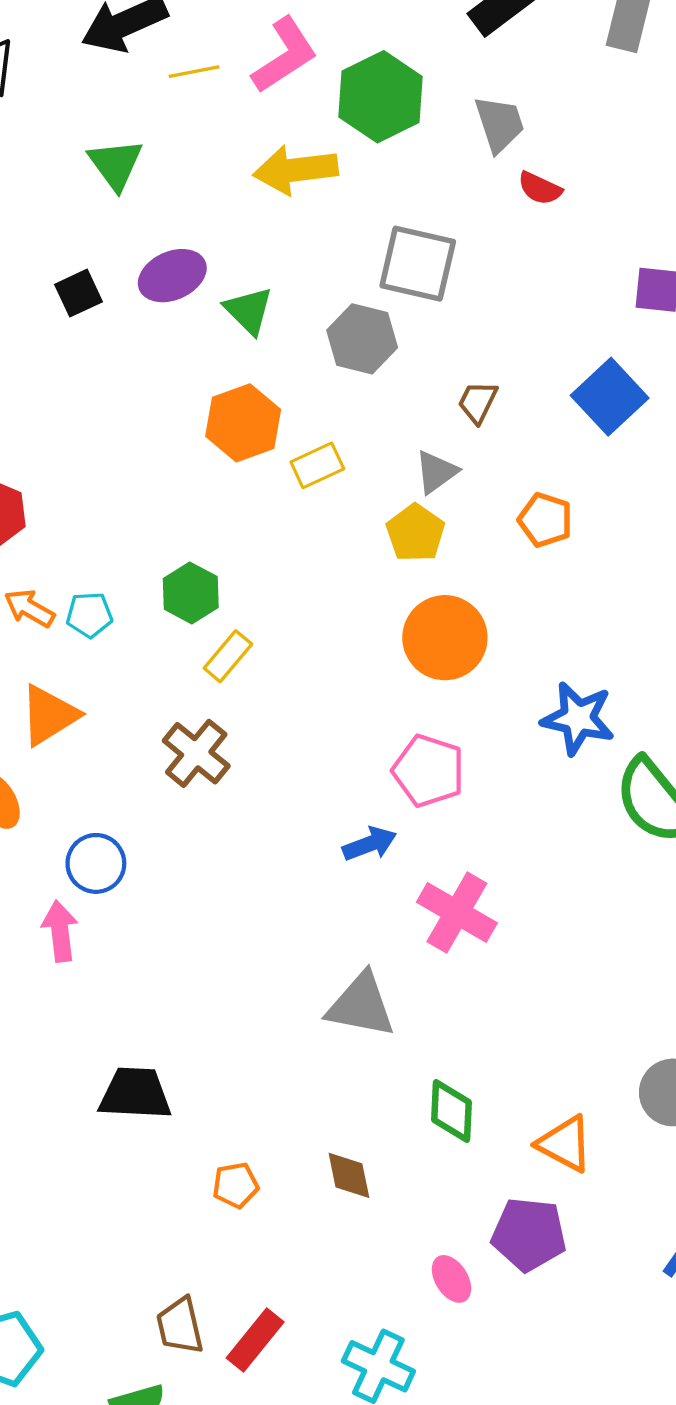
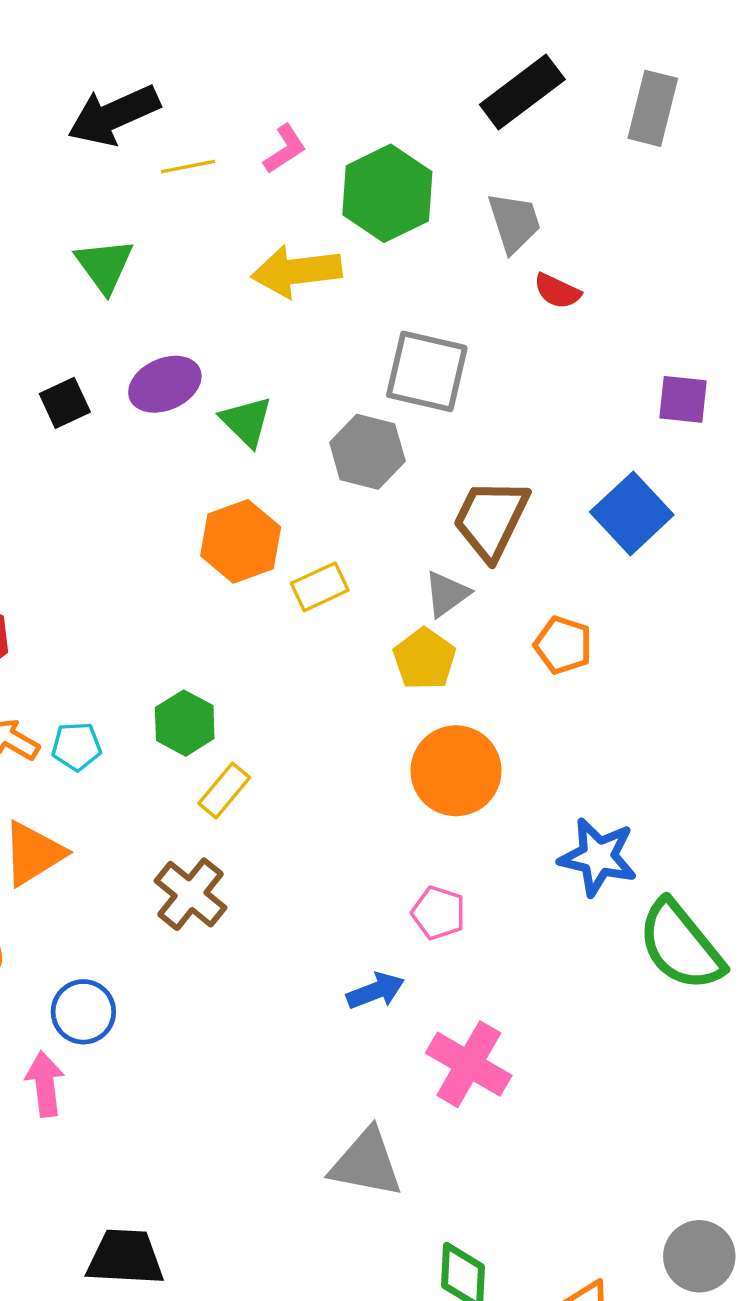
pink L-shape: (285, 55) -> (285, 149), size x0.6
brown trapezoid: (478, 402) -> (491, 519), size x1.8
pink pentagon: (429, 771) -> (439, 913), size x0.7

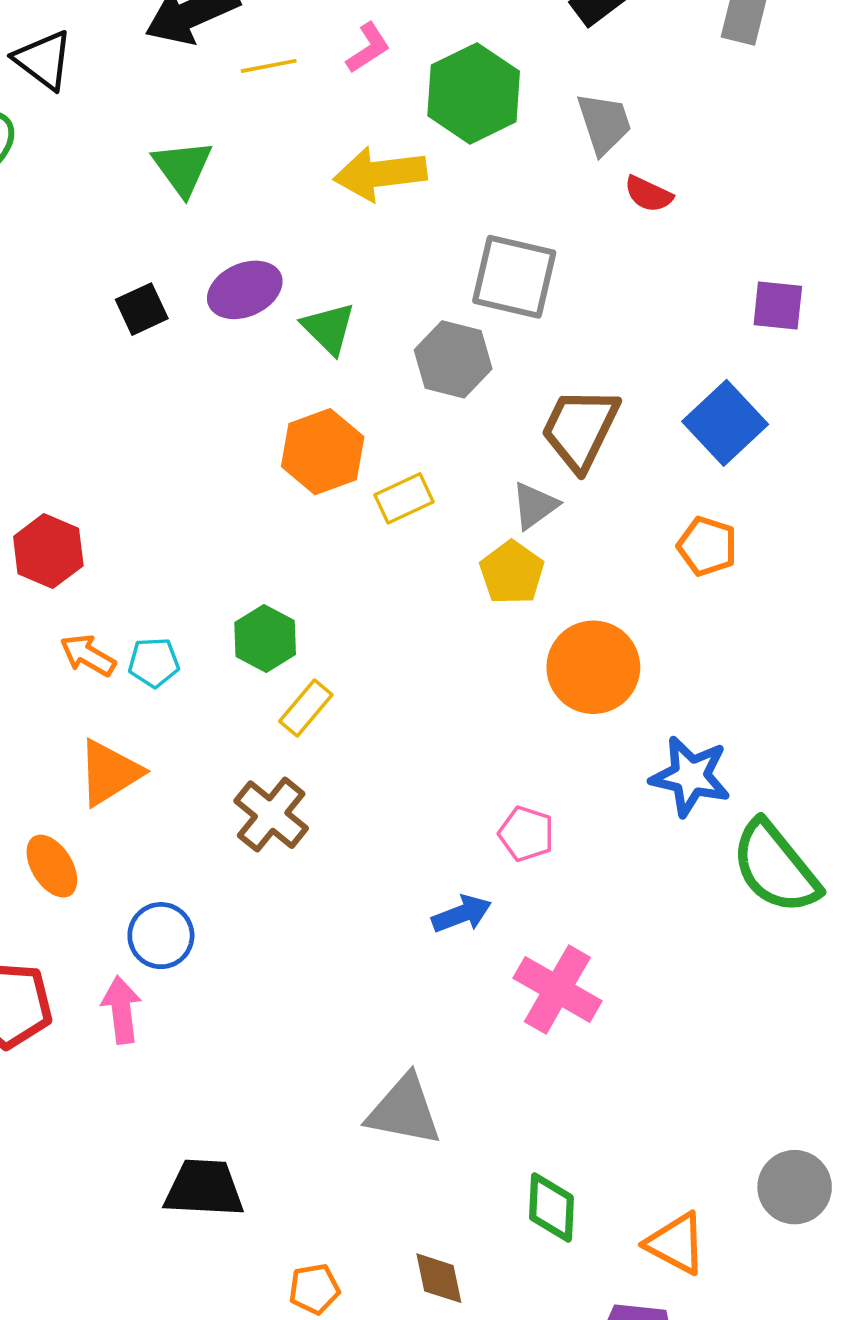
orange pentagon: (563, 645) -> (707, 546), moved
orange circle: (456, 771) -> (593, 667), moved
gray triangle: (366, 1163) -> (404, 1110), moved

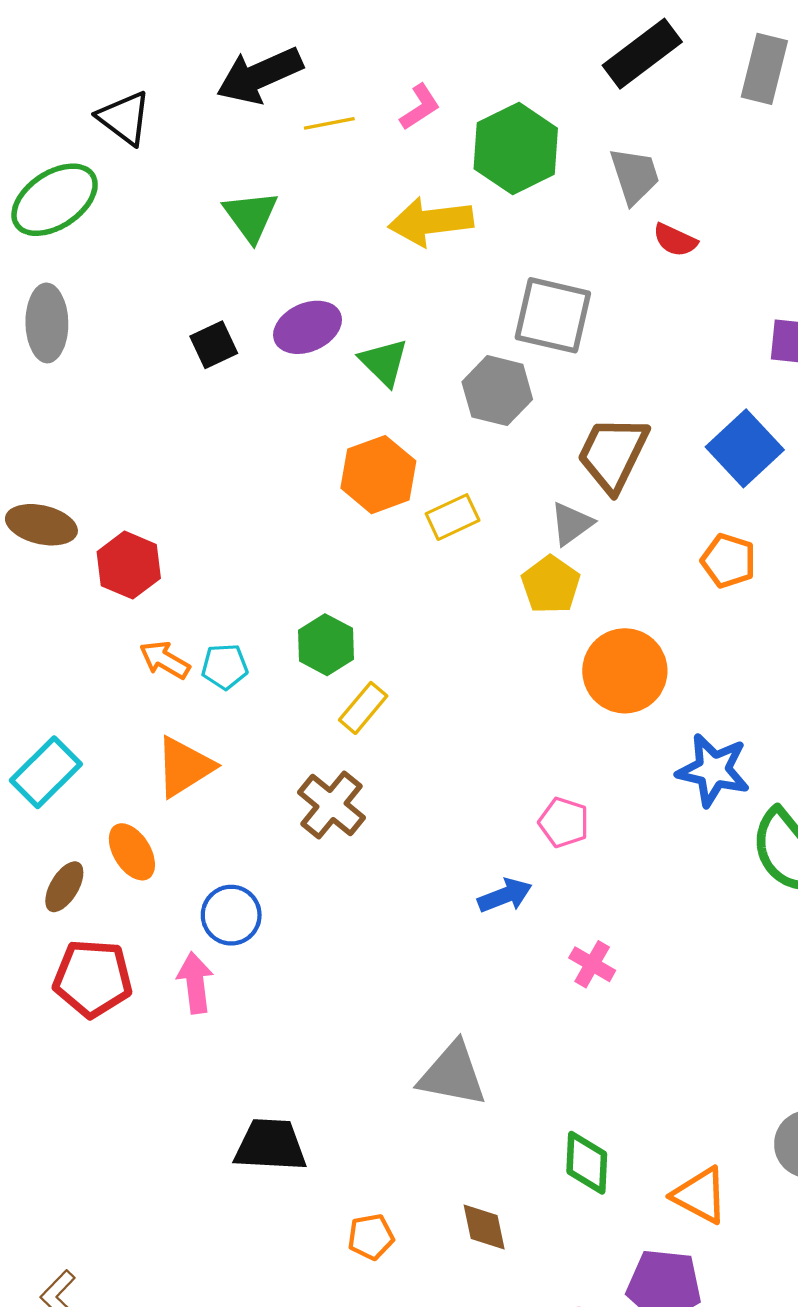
pink cross: (557, 989) -> (592, 964), size x0.6

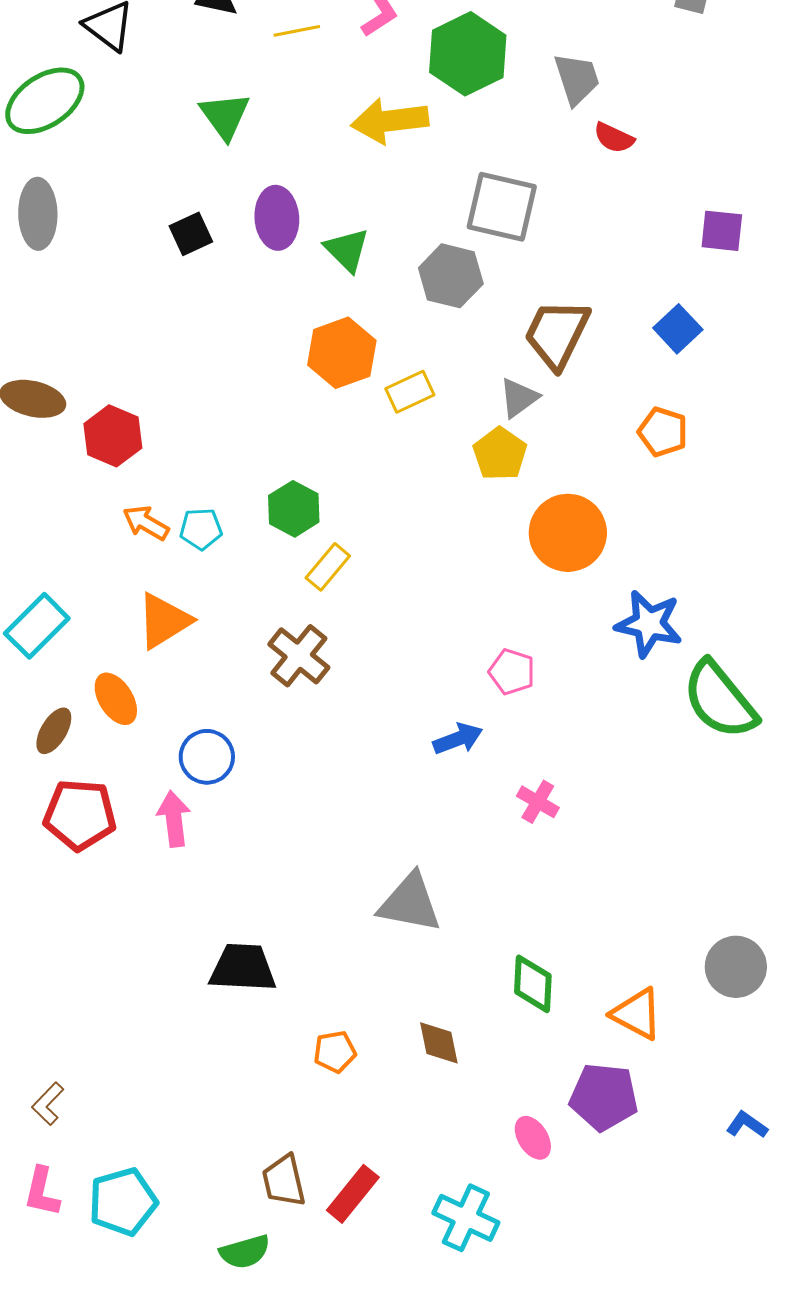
purple ellipse: (308, 327) -> (277, 218), turned -70
blue square: (745, 448) -> (678, 329), size x0.7

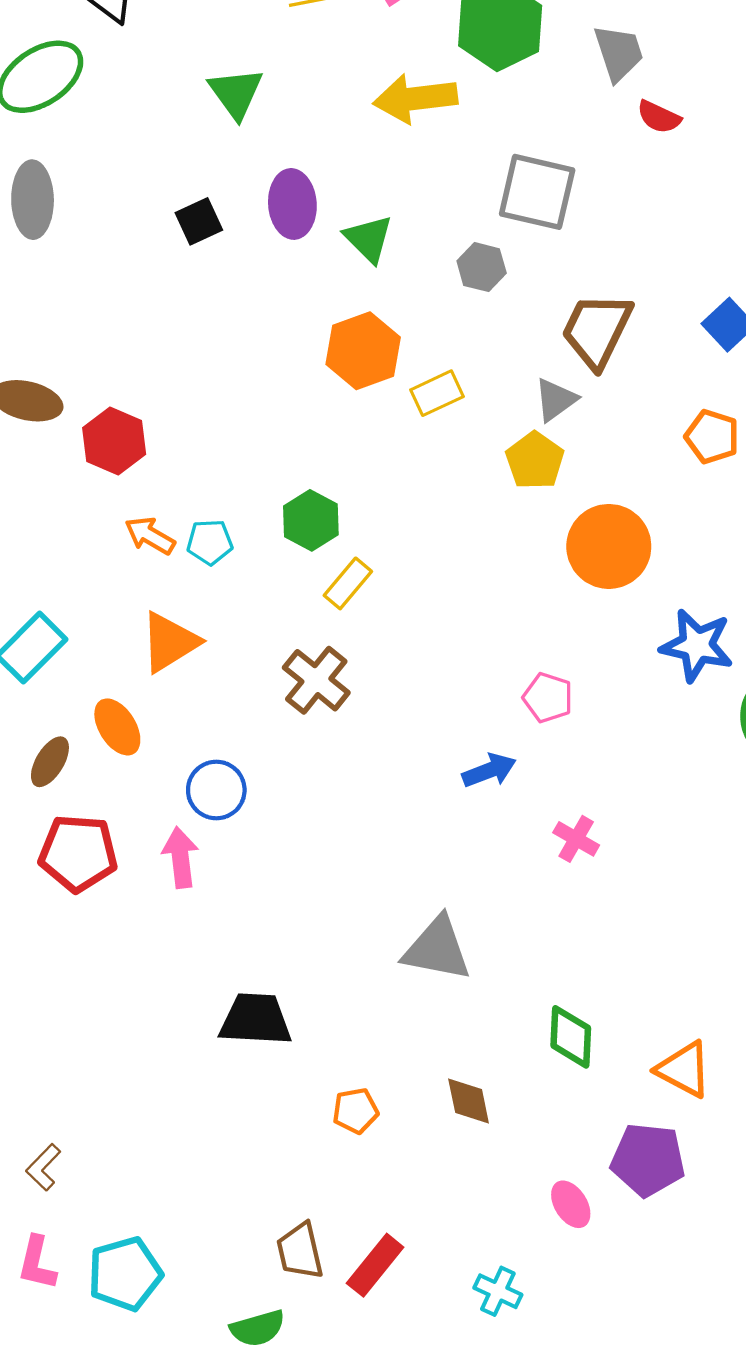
gray hexagon: (451, 276) -> (482, 267), size x0.7
cyan cross: (466, 1218) -> (498, 1291), size x0.7

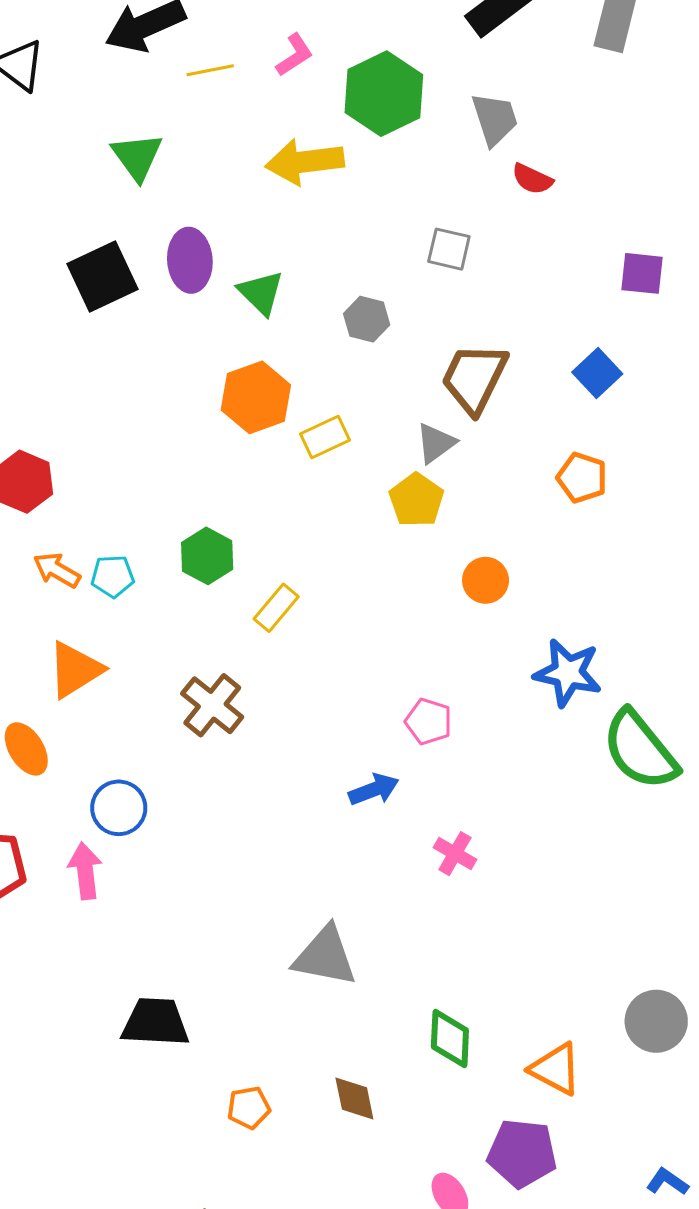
gray square: (537, 192) -> (449, 249), moved, size x0.6
black square: (199, 221) -> (102, 276), size x1.6
orange circle: (609, 546) -> (486, 580), size x0.6
yellow rectangle: (348, 583) -> (276, 608), moved

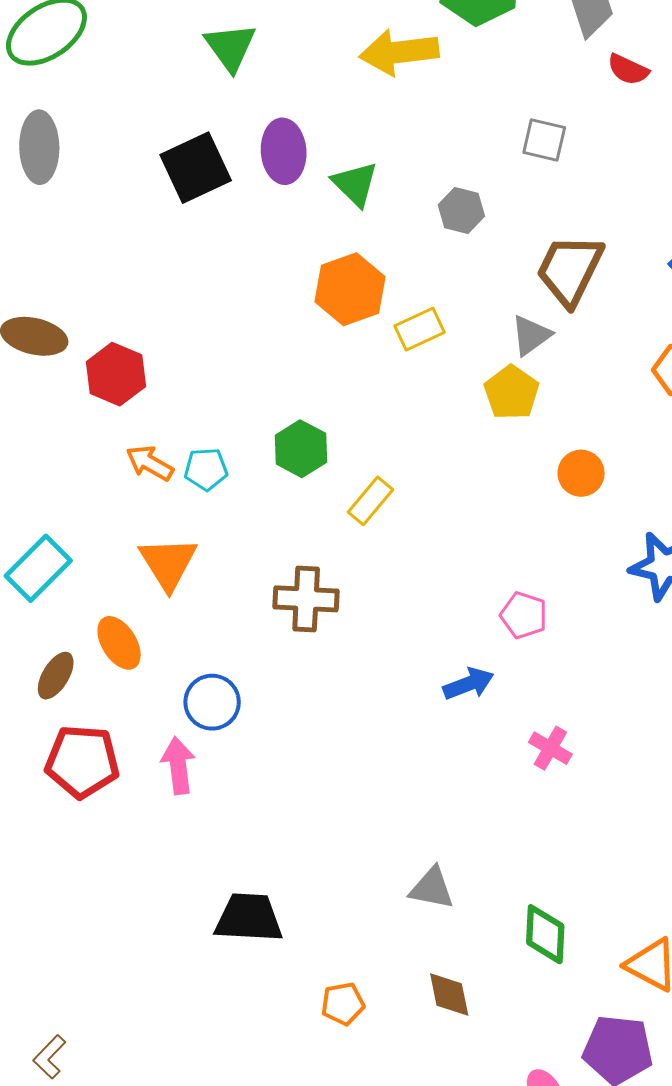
orange triangle: (75, 670) -> (168, 563), turned -30
brown cross: (212, 705) -> (306, 599), turned -36
gray triangle: (325, 956) -> (432, 888), moved, size x0.7

